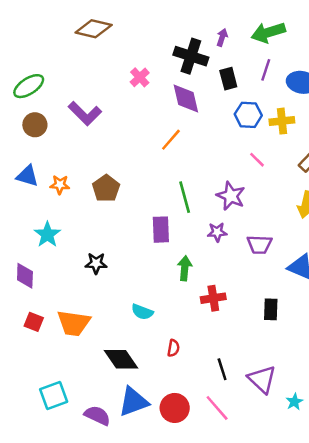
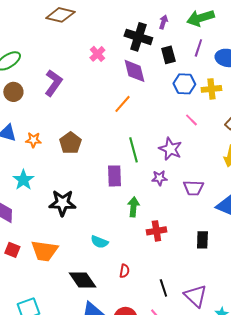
purple L-shape: (85, 114) -> (53, 83), turned -100
black star: (96, 263) -> (62, 203), size x1.5

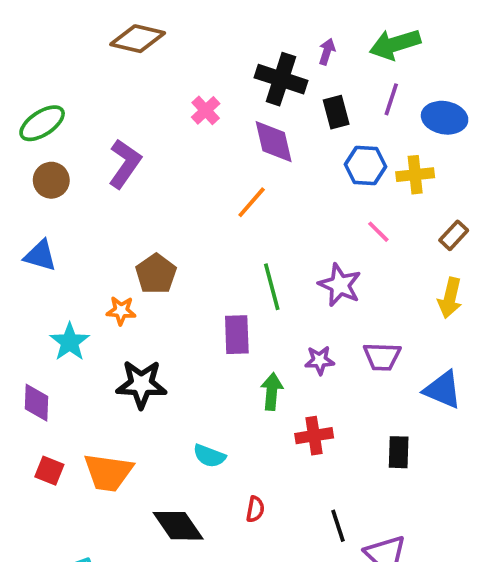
orange star: (33, 140) -> (121, 311), moved
purple star: (159, 178) -> (320, 360), moved
black line: (163, 288) -> (338, 526), moved

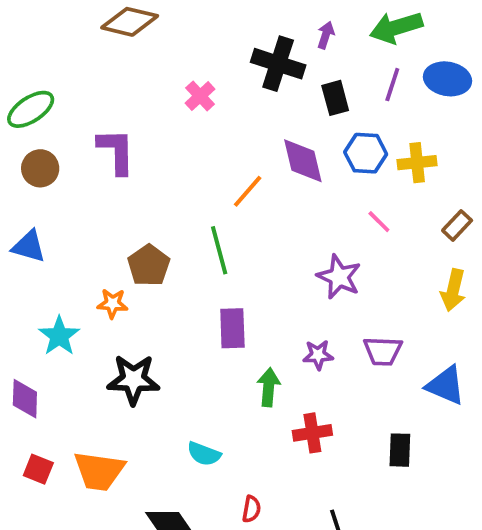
blue ellipse: (445, 118) -> (447, 79), moved
purple diamond: (274, 142) -> (303, 161), moved
purple L-shape: (125, 164) -> (116, 151), turned -36
green line: (272, 287) -> (219, 250), moved

